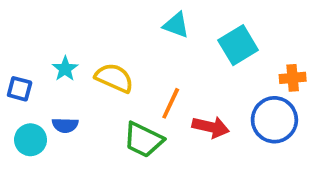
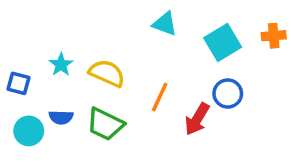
orange cross: (293, 78) -> (274, 36), moved
blue circle: (274, 120) -> (228, 94), moved, size x0.7
red arrow: (211, 127) -> (197, 119), turned 108
green trapezoid: (143, 140) -> (105, 124), moved

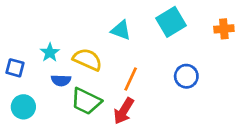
cyan triangle: (165, 24) -> (121, 30), moved
cyan square: (223, 42) -> (171, 22), moved
blue semicircle: (61, 117) -> (61, 80), moved
red arrow: (197, 119) -> (124, 111), moved

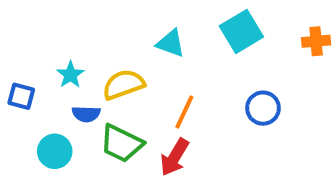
yellow semicircle: (87, 59) -> (123, 84), turned -44
cyan circle: (23, 107) -> (55, 151), moved

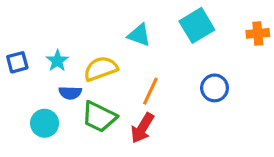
blue square: (21, 96) -> (17, 62), moved, turned -30

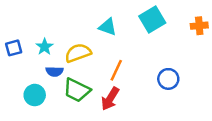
blue circle: (215, 88) -> (168, 79), moved

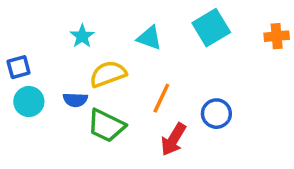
cyan star: (45, 47) -> (82, 36), moved
blue circle: (168, 79) -> (216, 114), moved
cyan circle: (35, 95) -> (29, 102), moved
red arrow: (110, 99) -> (173, 139), moved

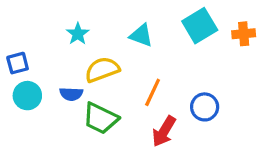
orange cross: (277, 36) -> (244, 34), moved

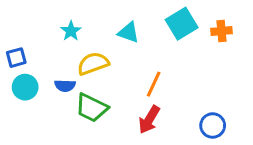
orange line: (153, 92) -> (154, 84), moved
blue circle: (205, 107) -> (213, 125), moved

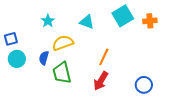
blue semicircle: (65, 86) -> (44, 58), turned 104
green trapezoid: (92, 108) -> (62, 73), turned 50

